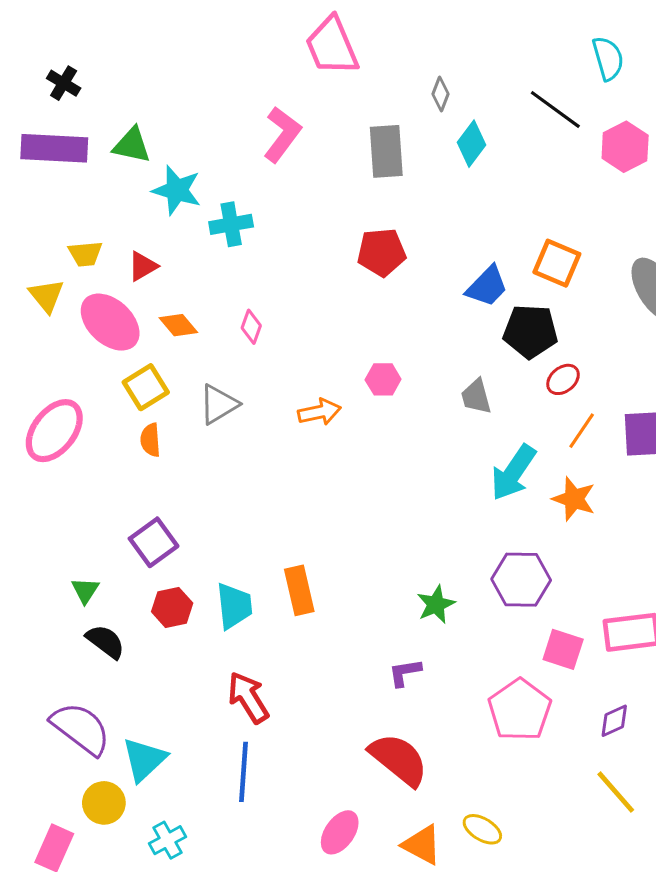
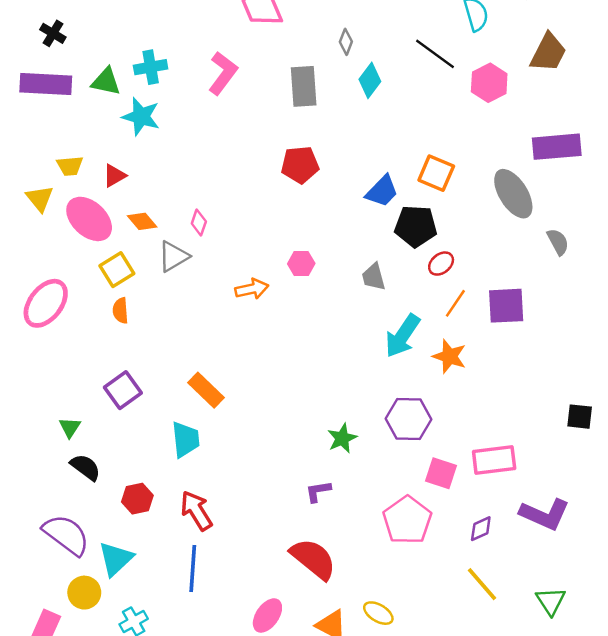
cyan cross: (231, 224) -> (151, 67), moved
gray triangle: (219, 404) -> (173, 256), moved
orange rectangle: (299, 590) -> (206, 390), moved, turned -33
red hexagon: (172, 607) -> (137, 499), moved

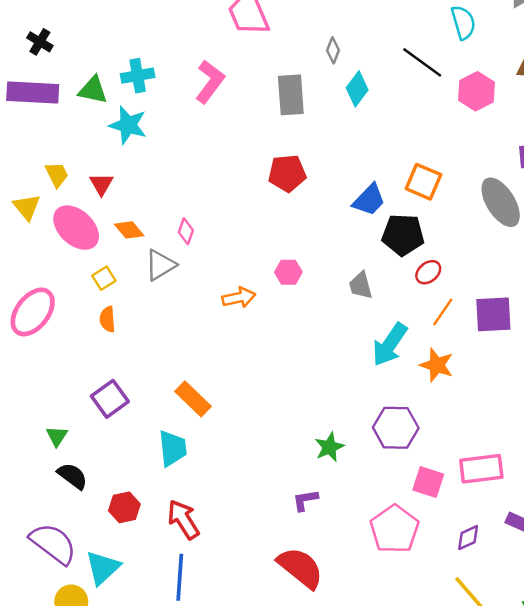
yellow trapezoid: (70, 166) -> (57, 174), turned -112
red triangle: (114, 176) -> (101, 184), turned -30
yellow square: (117, 270) -> (104, 278), size x0.7

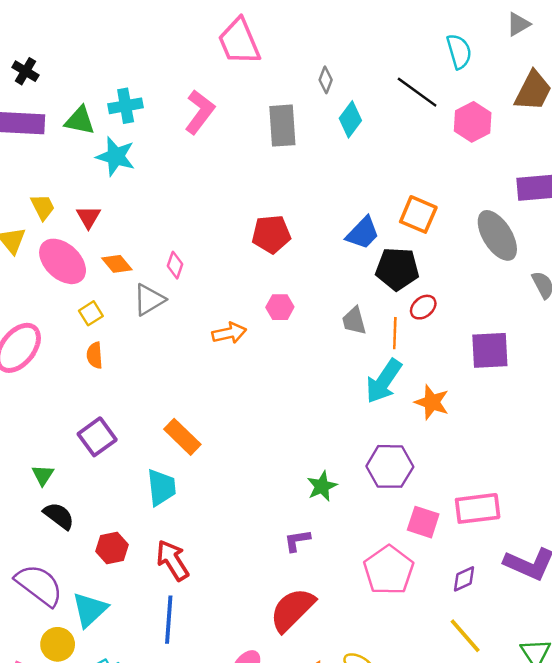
red pentagon: (287, 173) -> (271, 234), moved
orange line: (443, 312) -> (395, 333), moved, turned -32
red semicircle: (300, 568) -> (292, 610), turned -84

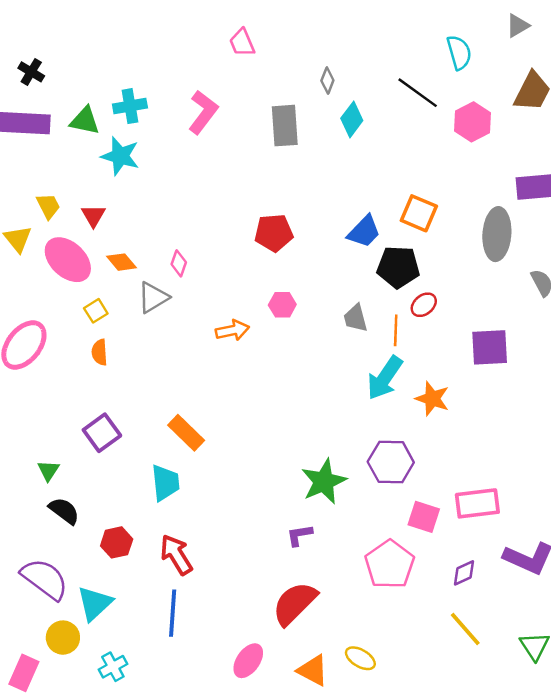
pink trapezoid: (239, 42) -> (242, 43), size x0.6
gray ellipse: (497, 235) -> (497, 234), turned 36
green star: (322, 486) -> (324, 482), size x1.5

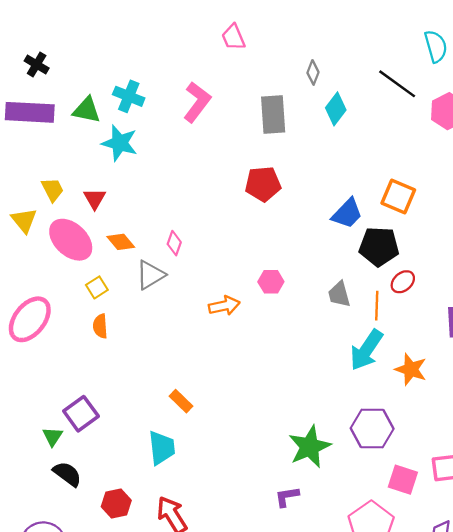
cyan cross: (130, 106) -> (129, 96), turned 32
red pentagon: (274, 233) -> (263, 184), moved
purple square: (102, 433) -> (81, 414), moved
orange rectangle: (186, 433) -> (181, 401), size x0.7

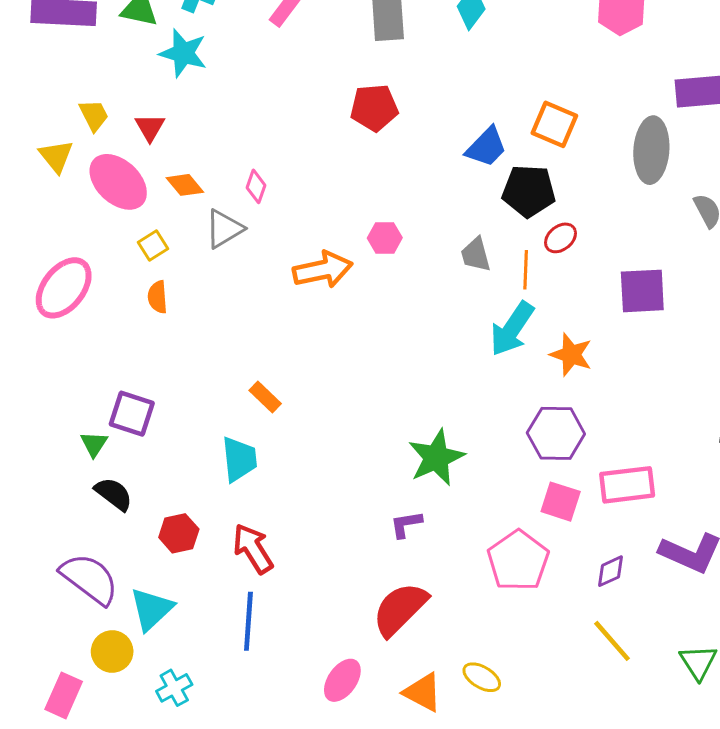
orange arrow: (224, 306) -> (323, 270), size x1.4
purple square: (81, 414) -> (132, 414), turned -36
purple hexagon: (372, 428) -> (556, 433), moved

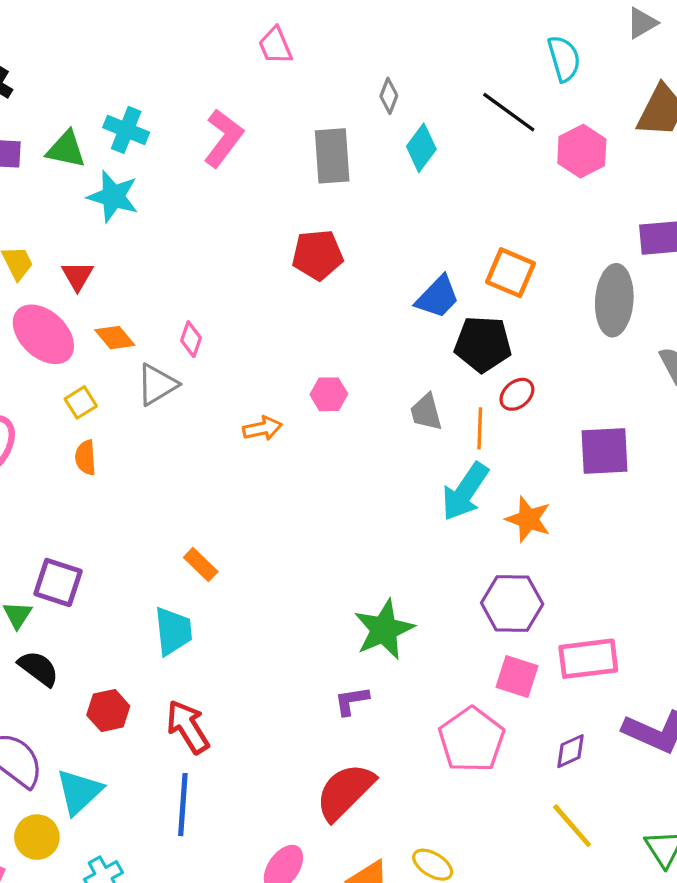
orange arrow: (323, 270) -> (262, 428), size x0.6

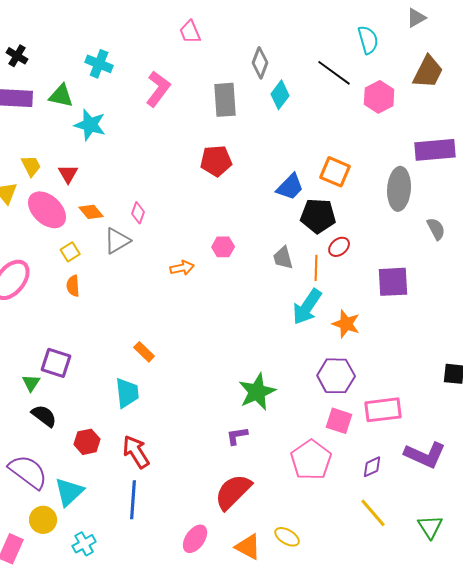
gray diamond: (389, 96) -> (260, 63), size x1.4
cyan cross: (126, 130) -> (99, 64), moved

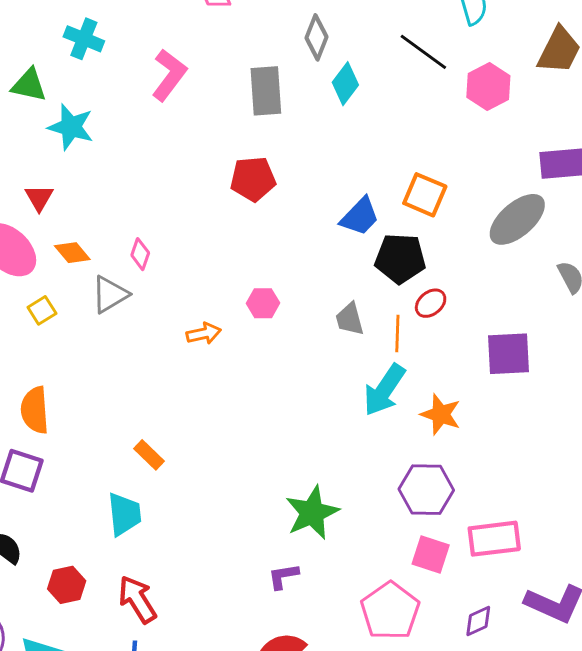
gray ellipse: (399, 189) -> (517, 219), turned 45
orange semicircle: (73, 286) -> (35, 410), moved, size x1.5

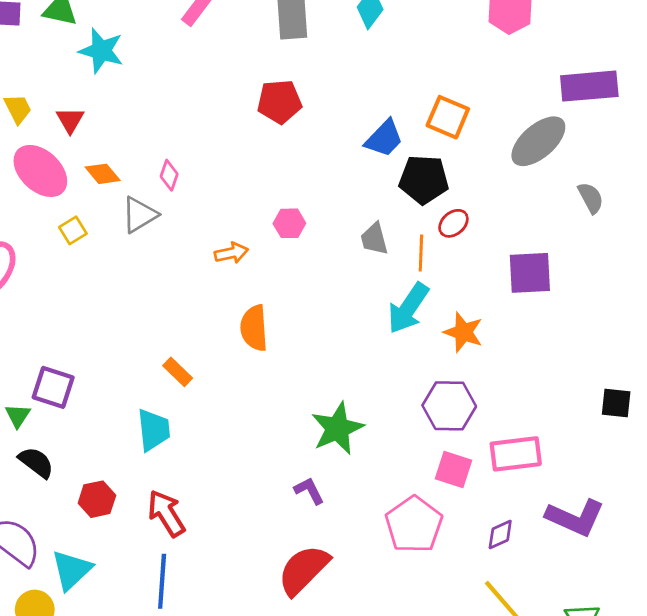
orange semicircle: (35, 410) -> (254, 328), moved
purple L-shape: (283, 576) -> (309, 491), turned 72

